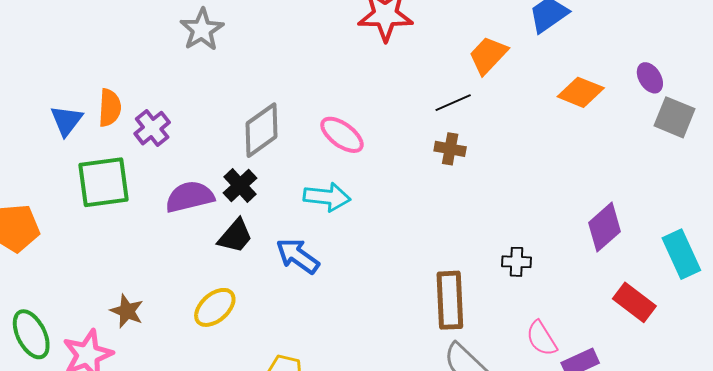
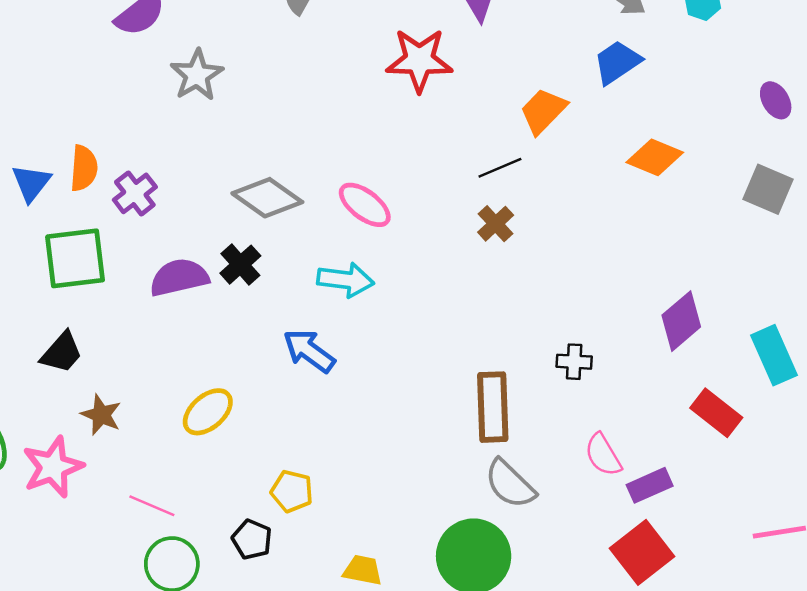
purple ellipse: (650, 78) -> (776, 100), moved
gray diamond: (261, 130) -> (267, 198), turned 70
brown cross: (450, 149) -> (496, 224), turned 36
black trapezoid: (235, 236) -> (62, 352), moved

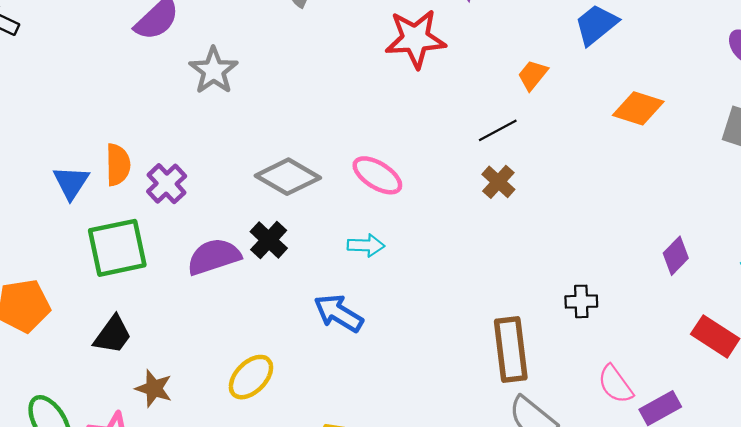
orange trapezoid: (543, 111) -> (533, 75), size x0.7
cyan arrow: (345, 280) -> (366, 245), size x0.7
purple diamond: (681, 321) -> (676, 256), size x0.7

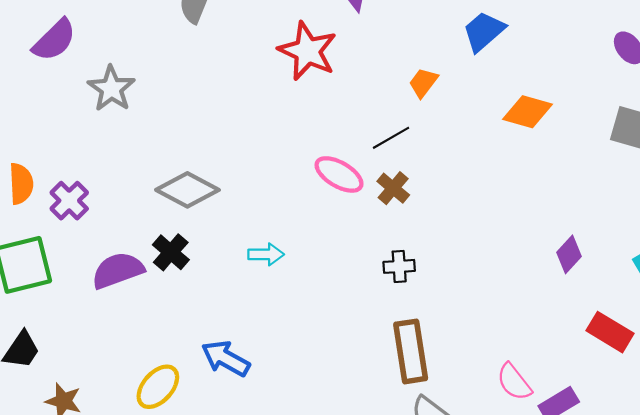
red star: (415, 39) -> (308, 51), turned 30
pink ellipse: (377, 175) -> (339, 174), moved
black cross: (581, 301) -> (399, 266), moved
blue arrow: (338, 313) -> (226, 358), moved

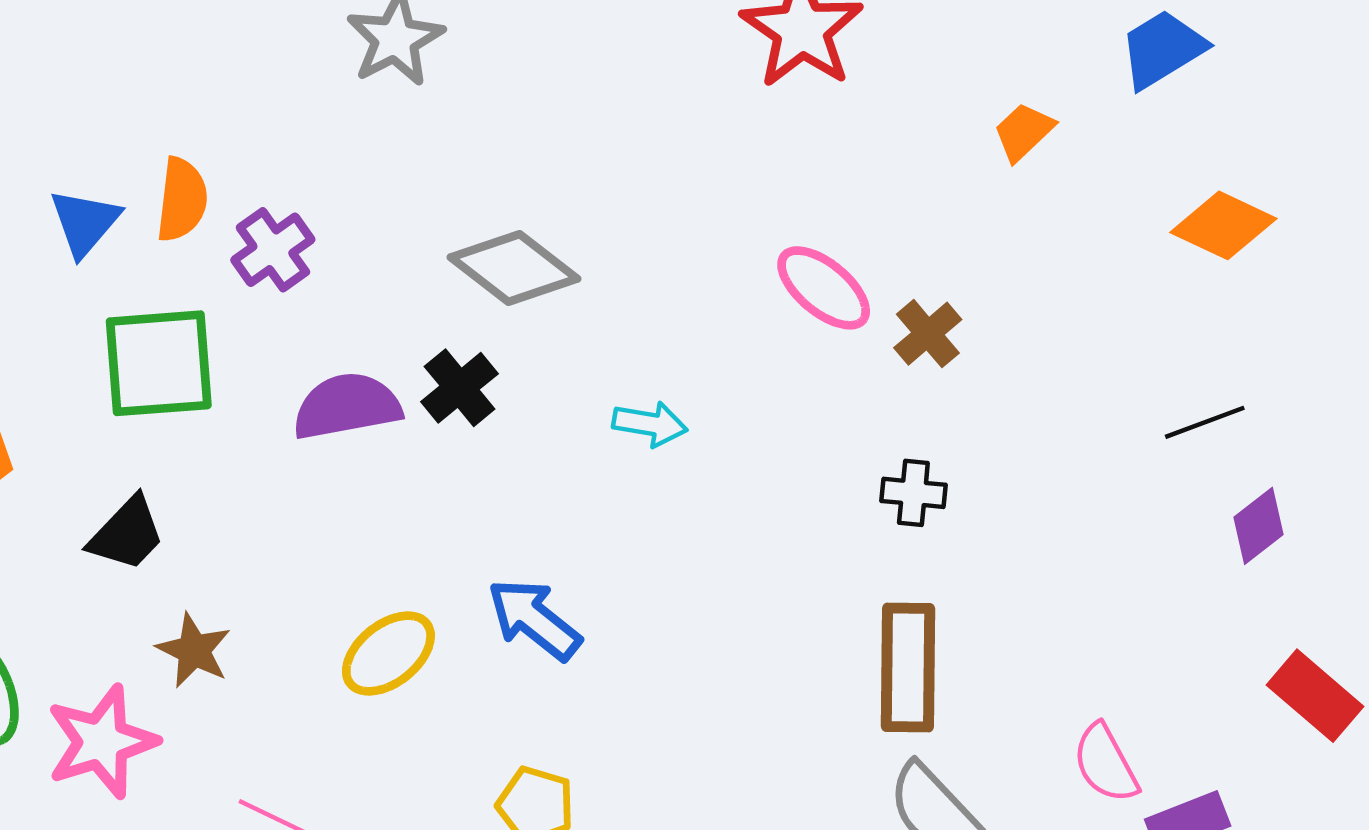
black line: (391, 138) -> (1205, 422), moved

